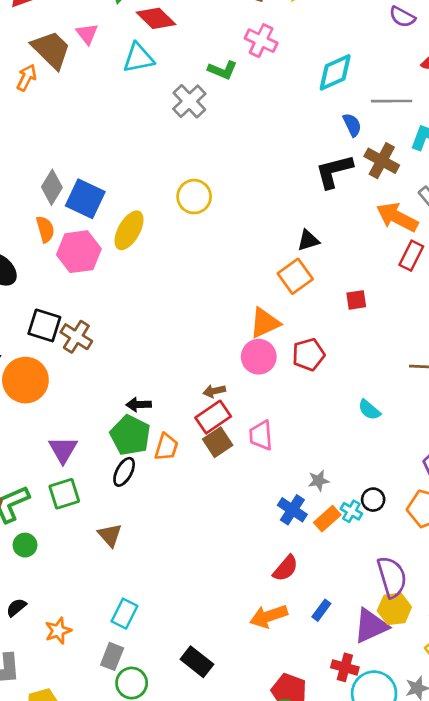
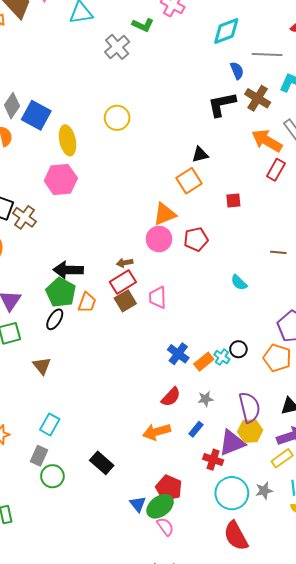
yellow ellipse: (129, 230) -> (68, 140), turned -44
pink hexagon: (79, 252) -> (61, 179), moved
black arrow: (139, 405) -> (68, 270), size x1.6
gray star: (319, 481) -> (206, 399), moved
red cross: (345, 667) -> (213, 460), moved

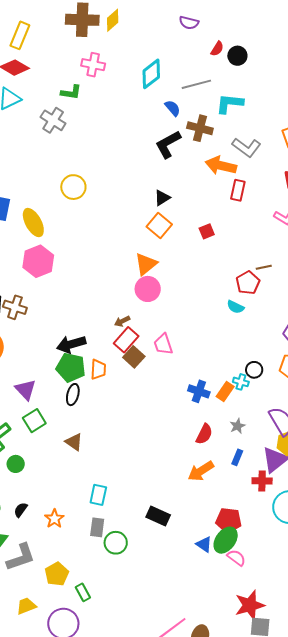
red pentagon: (196, 239) -> (248, 283), moved

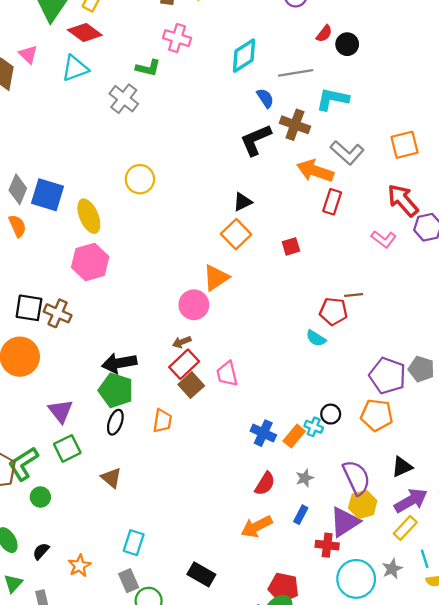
red pentagon: (248, 283) -> (333, 311), turned 30
pink circle: (148, 289) -> (194, 305), moved
orange trapezoid: (98, 369) -> (162, 421), moved
gray rectangle: (97, 527) -> (129, 581), turned -36

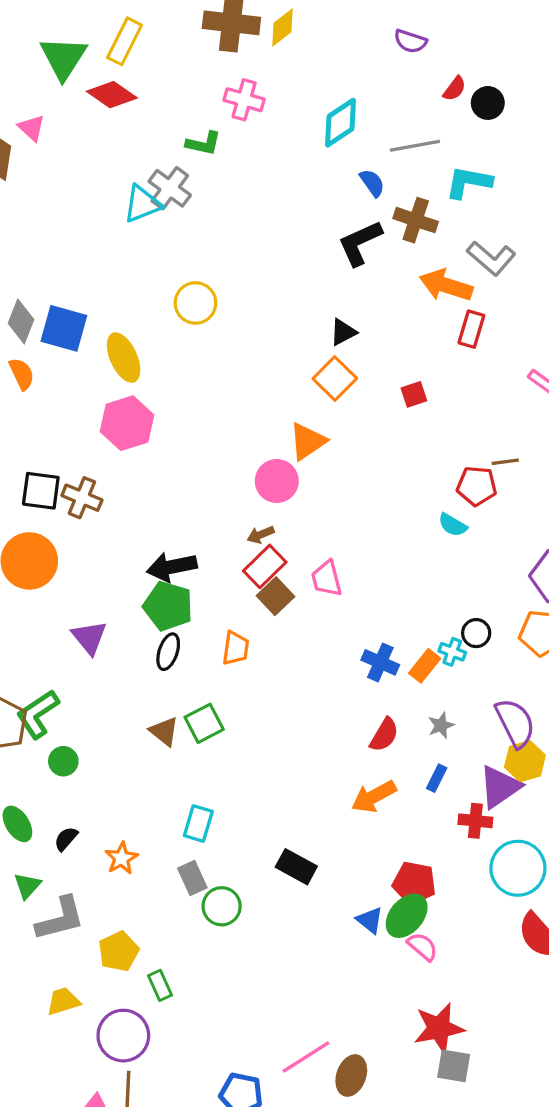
cyan triangle: (75, 68) -> (142, 204), moved
green square: (67, 448) -> (204, 723), moved

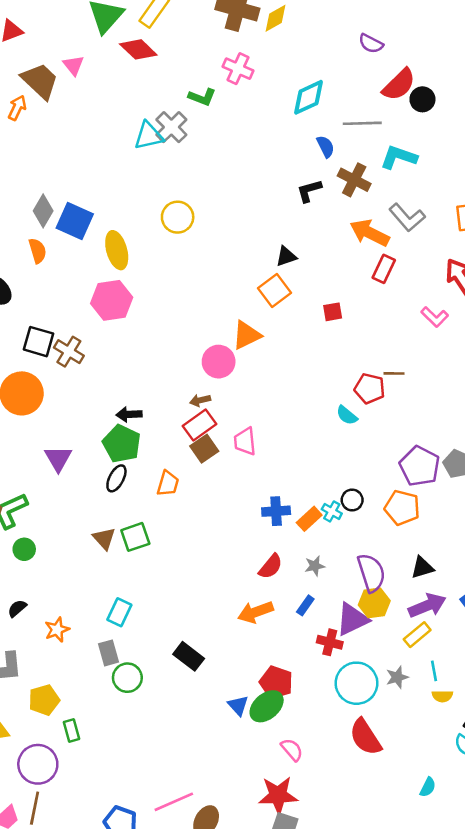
red semicircle: (455, 89) -> (399, 85), size x1.8
black L-shape: (360, 243) -> (309, 191), size x0.7
black arrow: (172, 567) -> (129, 414), size x0.7
blue cross: (380, 662) -> (276, 511), turned -36
pink semicircle: (423, 947) -> (292, 750), moved

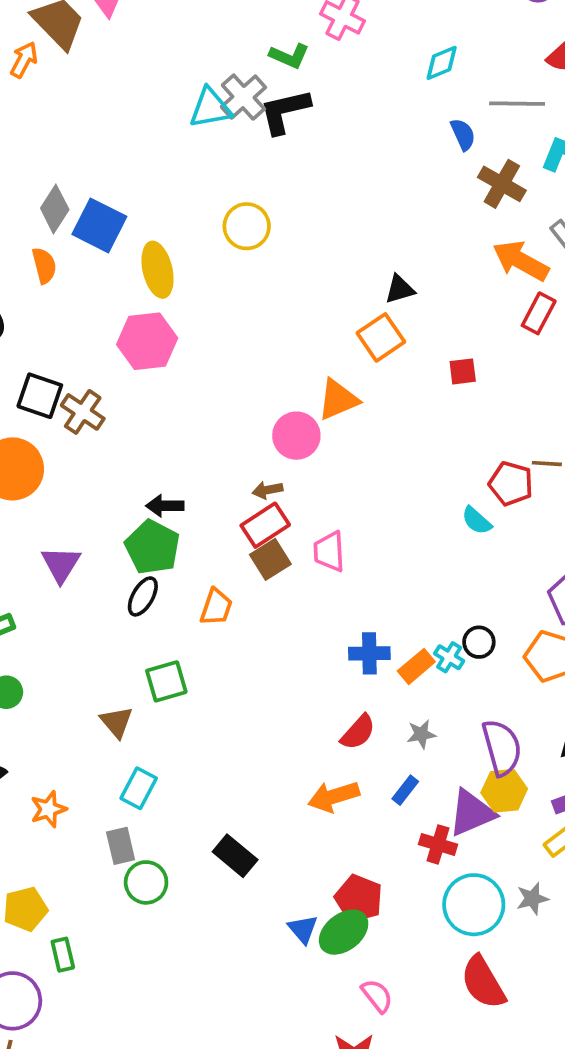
cyan diamond: (308, 97) -> (442, 63), size x0.7
black L-shape: (309, 191) -> (285, 111), moved, size x1.4
brown triangle: (104, 538) -> (117, 722), moved

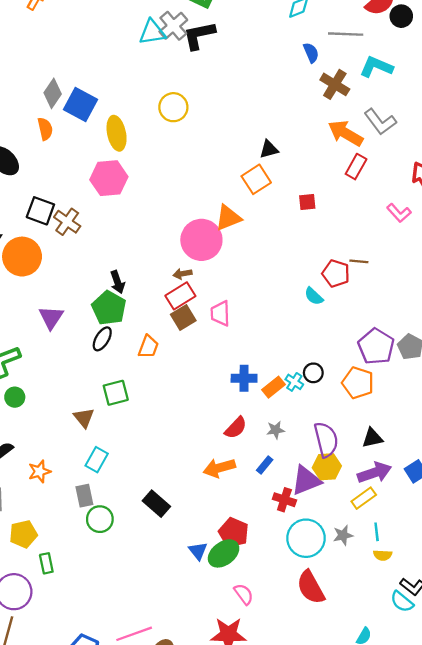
pink circle: (296, 436) -> (201, 240), size x1.4
black arrow: (165, 506) -> (117, 282), turned -110

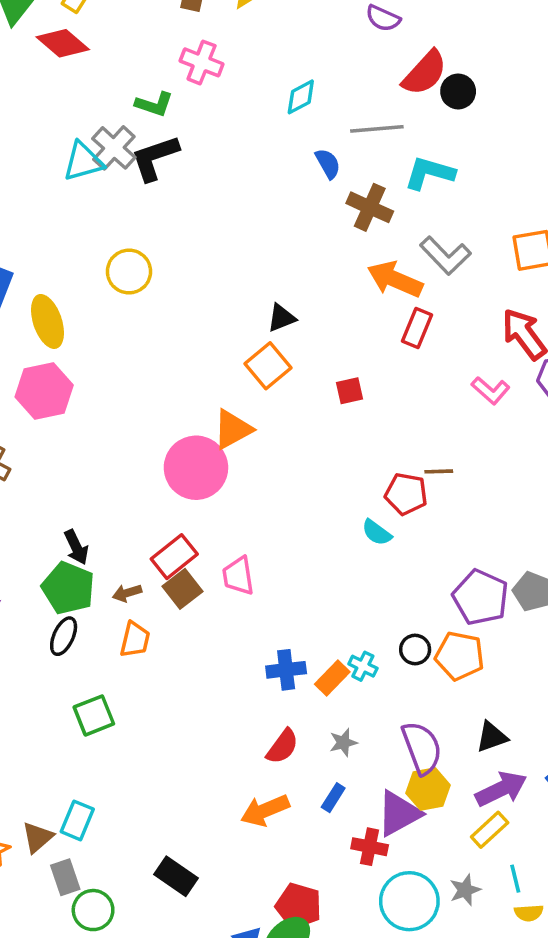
brown arrow: (182, 274) -> (127, 593), moved
black circle: (313, 373) -> (415, 649), moved
brown triangle: (84, 418) -> (38, 837), moved, turned 35

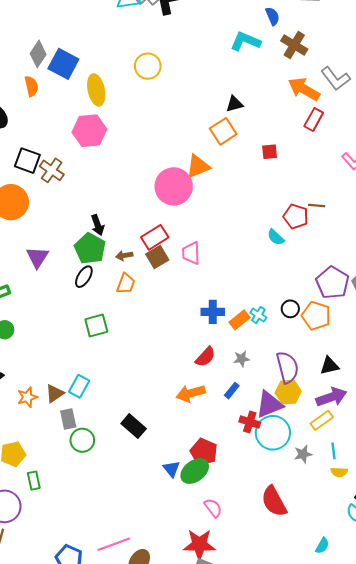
cyan L-shape: (429, 173) -> (245, 41), moved
cyan circle: (409, 901) -> (273, 433), moved

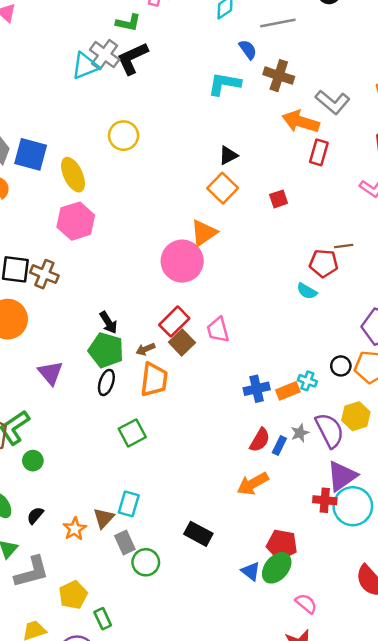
orange trapezoid: (126, 284) -> (154, 380), size x1.4
orange rectangle: (239, 320) -> (288, 391), turned 30
purple semicircle: (287, 367) -> (330, 430), moved
blue rectangle: (232, 391) -> (279, 445), moved
yellow hexagon: (288, 392) -> (356, 416), moved

